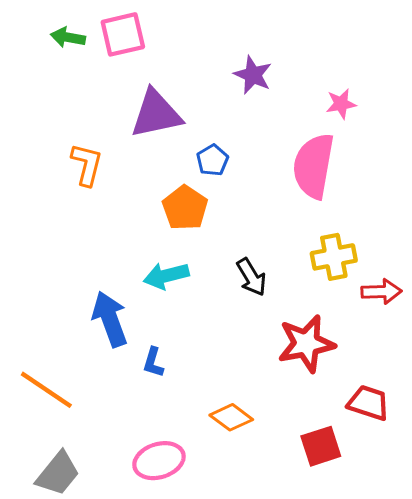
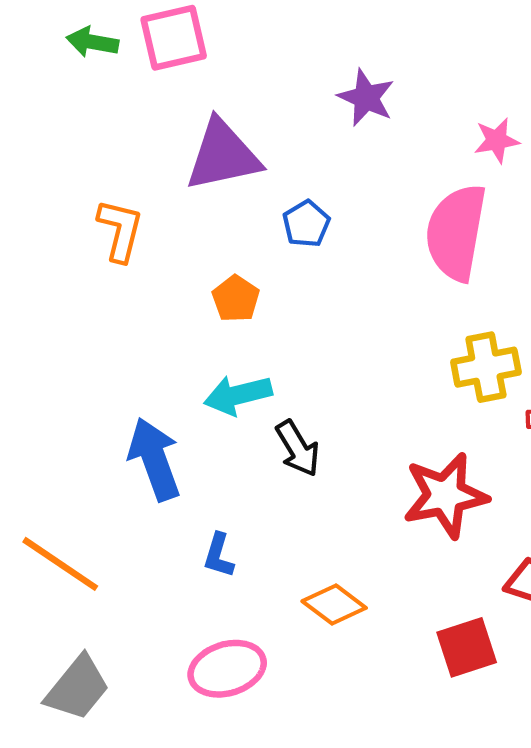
orange pentagon: (185, 208) -> (236, 299), moved, size x0.7
black arrow: (251, 277) -> (298, 448), moved
blue L-shape: (153, 362) -> (219, 555), moved

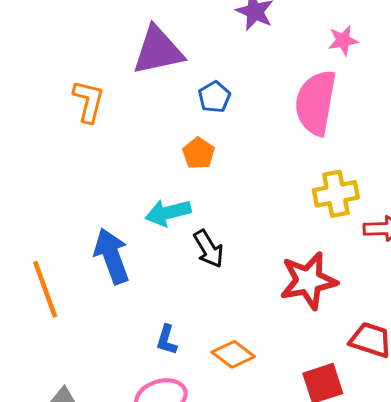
orange pentagon: (236, 299) -> (198, 153), moved
blue L-shape: (219, 555) -> (167, 340), moved
orange line: (60, 564) -> (45, 289), moved, turned 36

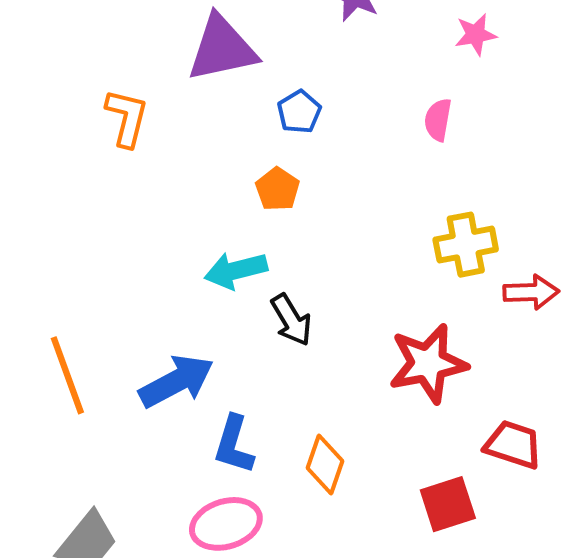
pink semicircle: (316, 103) -> (438, 120), size x0.5
blue arrow: (112, 256) -> (176, 381), moved, turned 82
blue L-shape: (167, 340) -> (234, 445), size x1.4
orange diamond: (233, 354) -> (325, 465), turned 72

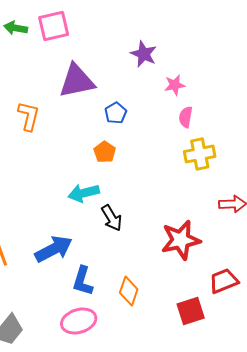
pink star: (476, 35) -> (175, 85), moved
yellow cross: (466, 245) -> (200, 154), moved
red trapezoid: (513, 445) -> (224, 281), turned -40

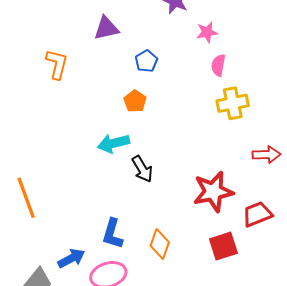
purple triangle: (77, 81) -> (106, 28), size x0.7
blue arrow: (54, 249) -> (71, 258), moved, size x0.7
red trapezoid: (224, 281) -> (257, 214), moved
red square: (191, 311) -> (223, 246), moved

